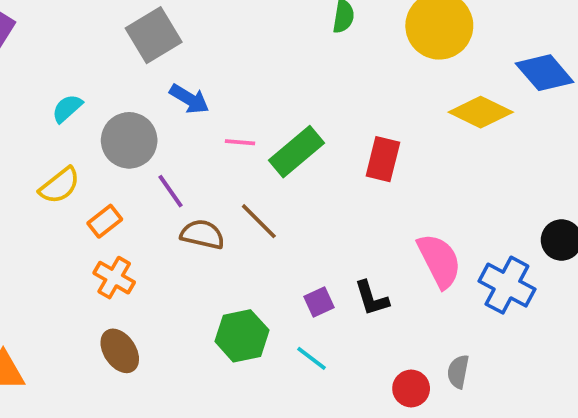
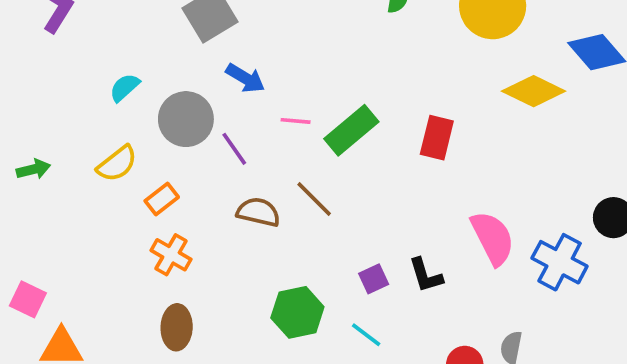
purple line: (170, 191) -> (234, 149), moved
brown ellipse: (120, 351) -> (177, 327), turned 36

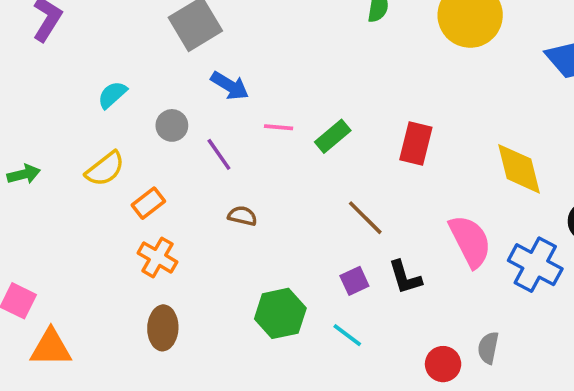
yellow diamond: (534, 91) -> (519, 169), moved, turned 50
gray circle: (186, 119) -> (172, 125), size x0.6
green rectangle: (351, 130) -> (333, 136), size x0.7
brown line: (314, 199) -> (365, 218), moved
brown semicircle: (258, 212) -> (242, 216), size x0.7

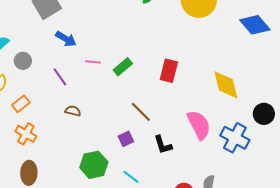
gray circle: (172, 125) -> (23, 61), moved
purple square: (354, 281) -> (126, 139), moved

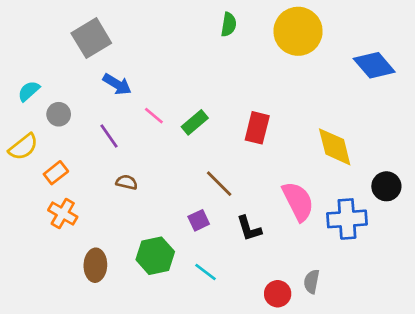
pink line: (93, 62) -> (154, 116), turned 35
blue cross: (235, 138) -> (347, 219), turned -32
brown ellipse: (29, 173) -> (95, 265), moved

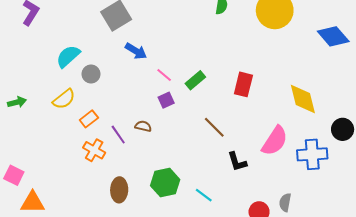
cyan semicircle: (29, 91) -> (68, 56), size x1.4
purple line: (109, 136) -> (118, 135), moved
pink semicircle: (298, 201) -> (275, 141), turned 60
purple square: (199, 220) -> (166, 100), moved

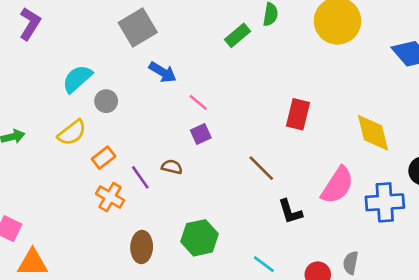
green rectangle: (195, 80) -> (238, 35), moved
cyan line: (204, 195) -> (264, 264), moved

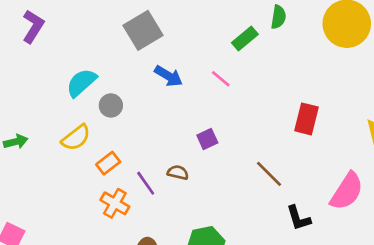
pink line: (198, 102) -> (221, 79), moved

